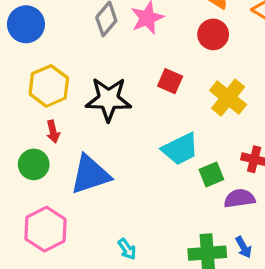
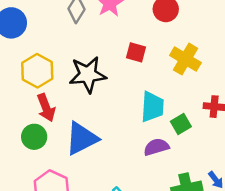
red arrow: (53, 132) -> (46, 108), size x1.5
cyan trapezoid: (180, 149) -> (152, 107), turned -52
purple semicircle: (239, 198) -> (156, 147), moved

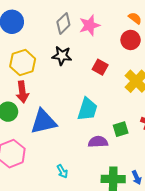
black star: (88, 75) -> (62, 56), moved, size x0.7
cyan trapezoid: (152, 107) -> (87, 109), moved

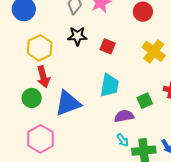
red square: (100, 67) -> (108, 46), moved
cyan arrow: (62, 171) -> (123, 140), moved

